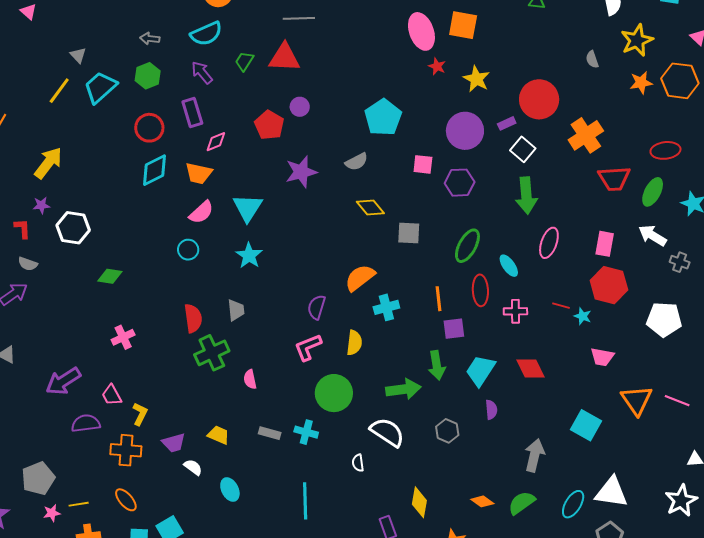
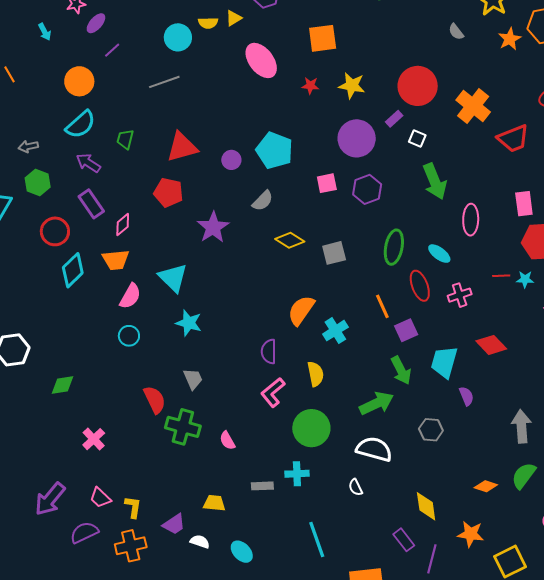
pink ellipse: (421, 31) -> (261, 60), moved
red triangle: (284, 58) -> (182, 147), moved
purple circle: (300, 107) -> (231, 160), moved
white square: (523, 149) -> (417, 139), size x0.7
green cross: (212, 353) -> (183, 427), turned -32

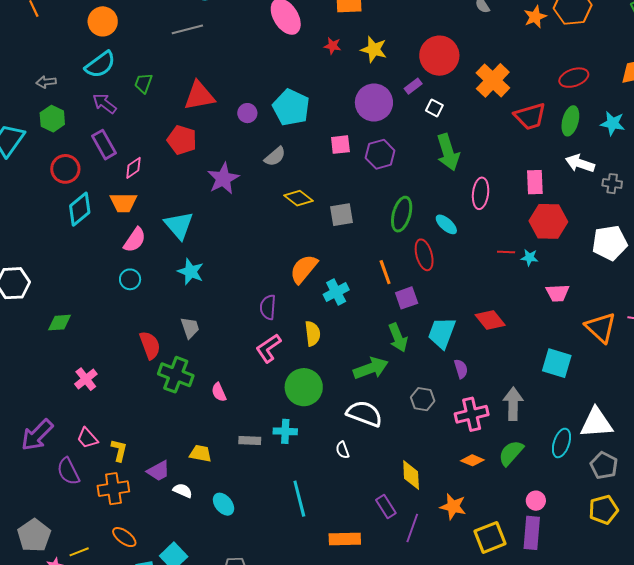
pink cross: (460, 295) -> (472, 414), moved, size x1.4
purple semicircle: (84, 532) -> (68, 471), turned -96

